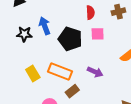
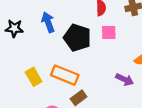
black star: (24, 34) -> (14, 28), moved
purple arrow: (95, 72) -> (125, 80), moved

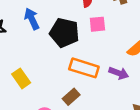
orange rectangle: (65, 75) -> (84, 68), moved

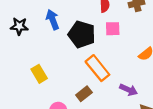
orange rectangle: (84, 68) -> (97, 68), turned 30
purple arrow: (119, 73) -> (129, 90), moved

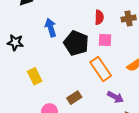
black star: (19, 26) -> (15, 42), moved
orange rectangle: (97, 68) -> (101, 69), moved

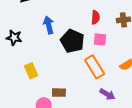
brown rectangle: (74, 98) -> (59, 93), moved, turned 32

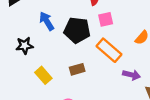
black star: (14, 38) -> (25, 46), moved
brown rectangle: (59, 93) -> (77, 69), moved

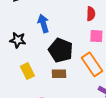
black pentagon: (77, 30) -> (61, 50), moved

